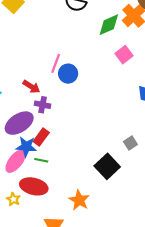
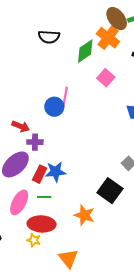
pink line: (56, 63) -> (65, 96), moved
blue star: (26, 147) -> (56, 172), moved
yellow star: (13, 199) -> (34, 240), moved
orange star: (79, 200) -> (84, 215), moved

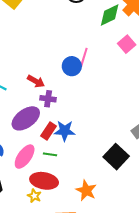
orange star: (84, 215) -> (86, 191), moved

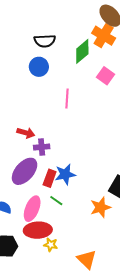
blue circle: (72, 66) -> (39, 67), moved
green line: (50, 154) -> (56, 201), turned 40
red ellipse: (44, 181) -> (38, 230), moved
orange star: (86, 191) -> (100, 207), moved, turned -30

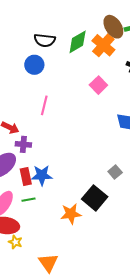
green diamond: (82, 51) -> (78, 42), moved
pink line: (67, 99) -> (44, 105), moved
red rectangle: (50, 178) -> (26, 176), turned -42
green line: (56, 201) -> (29, 200), turned -56

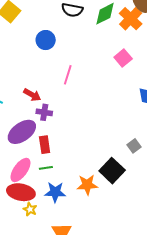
blue circle: (34, 65) -> (46, 40), moved
blue star: (42, 175) -> (55, 192), moved

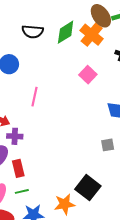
gray square: (134, 146) -> (108, 145), moved, turned 32

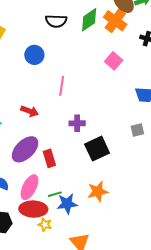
purple cross: (15, 136) -> (77, 123), moved
black square: (88, 188) -> (97, 149), moved, turned 30
green line: (22, 191) -> (55, 194), moved

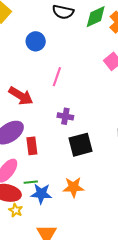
red arrow: (30, 111) -> (21, 96), size x1.4

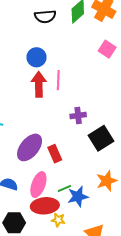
blue circle: (36, 41) -> (36, 57), moved
red arrow: (21, 96) -> (39, 84), moved, turned -105

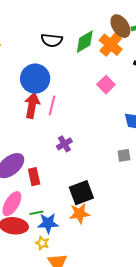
blue circle: (36, 57) -> (35, 79), size x1.5
purple cross: (78, 115) -> (64, 144), turned -35
black square: (101, 138) -> (81, 193), moved
yellow star: (58, 220) -> (42, 243), moved

